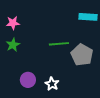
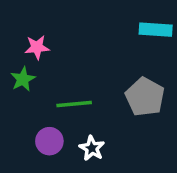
pink star: (13, 23) -> (37, 47), moved
green line: (59, 44) -> (74, 104), moved

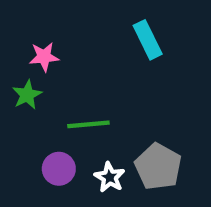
cyan rectangle: (156, 30) -> (148, 40), moved, turned 60
gray pentagon: (145, 97) -> (158, 167), moved

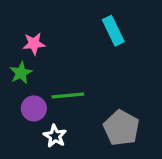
purple circle: (59, 169) -> (34, 108), moved
white star: (110, 177) -> (55, 136), moved

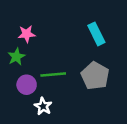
cyan rectangle: (113, 31) -> (96, 34), moved
gray pentagon: (121, 128) -> (95, 76), moved

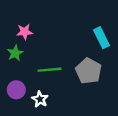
cyan rectangle: (96, 34) -> (102, 38), moved
purple circle: (27, 85) -> (16, 90), moved

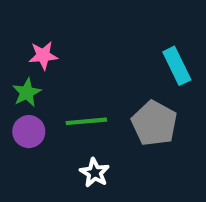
purple circle: (16, 90) -> (29, 132), moved
white star: (40, 99) -> (95, 173), moved

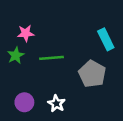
green line: (86, 121) -> (52, 58), moved
purple circle: (29, 132) -> (24, 102), moved

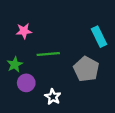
green star: (16, 55) -> (15, 64), moved
purple circle: (24, 102) -> (26, 83), moved

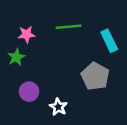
green line: (48, 54) -> (68, 27), moved
green star: (15, 64) -> (16, 57), moved

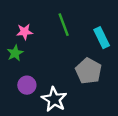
green line: (68, 27) -> (64, 25), turned 75
white star: (58, 107) -> (54, 99), size x1.5

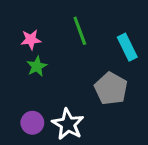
green star: (15, 53) -> (37, 66), moved
purple circle: (27, 85) -> (32, 123), moved

